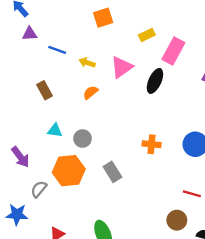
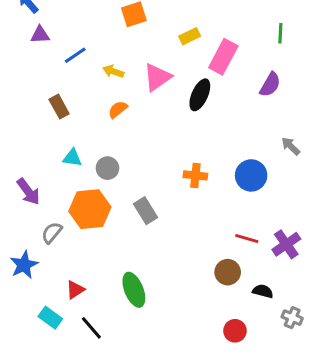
blue line: (57, 50) -> (75, 55), turned -54
blue star: (17, 214) -> (24, 265), turned -30

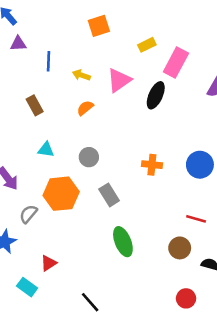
blue line: (75, 55) -> (49, 61), turned -54
gray circle: (107, 168) -> (89, 157), moved
green ellipse: (134, 290) -> (123, 242), moved
black line: (91, 328) -> (90, 302), moved

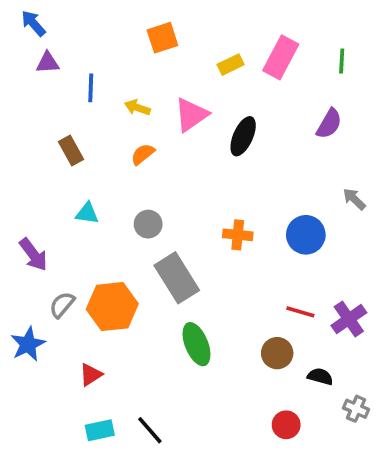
pink rectangle: (176, 63) -> (281, 57), moved
orange hexagon: (61, 194) -> (112, 307), moved
gray rectangle: (109, 195) -> (177, 278), size x1.5
cyan rectangle: (27, 287) -> (100, 430), moved, turned -48

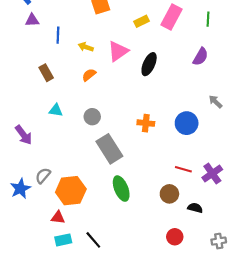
gray semicircle: (62, 305) -> (43, 176), moved
orange hexagon: (112, 307) -> (71, 191), moved
red triangle: (91, 375) -> (58, 217), moved, turned 40
gray cross: (356, 409) -> (219, 241), moved, turned -32

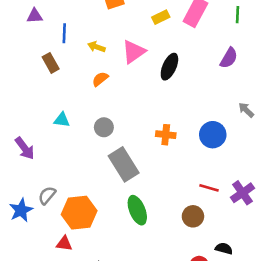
brown rectangle: (46, 73) -> (51, 63), moved
black semicircle: (195, 208) -> (224, 249), moved

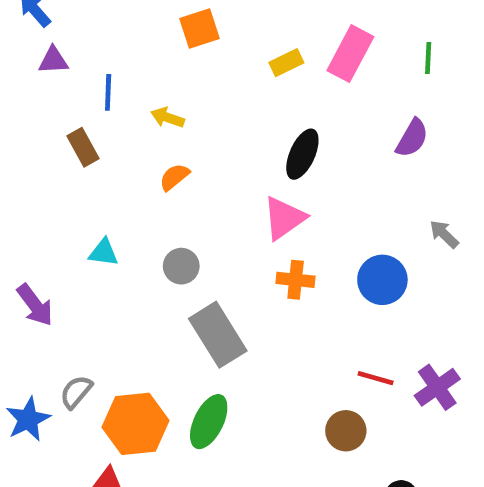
pink triangle: (134, 52) -> (284, 218), moved
green ellipse: (137, 210) -> (209, 422), moved, turned 48

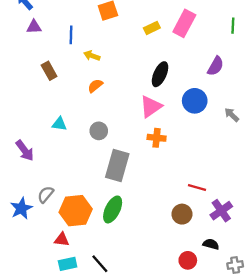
green line: (428, 58) -> (233, 26), moved
blue line: (108, 92) -> (71, 35), moved
blue circle: (382, 280) -> (195, 101), moved
gray rectangle: (218, 335) -> (117, 166), turned 48
purple cross: (437, 387) -> (221, 211), moved

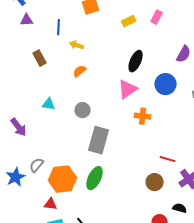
pink rectangle: (184, 23) -> (157, 17), size x0.6
orange cross: (157, 138) -> (143, 116), moved

